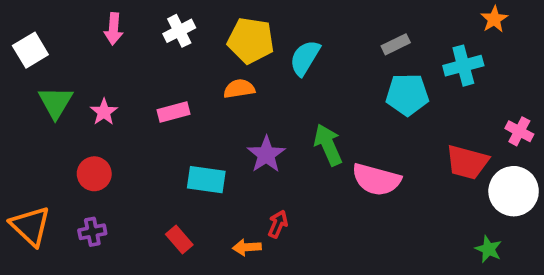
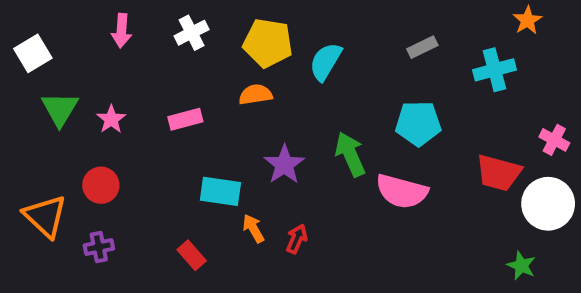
cyan pentagon: (407, 95) -> (418, 123), moved
orange triangle: (30, 226) -> (45, 216), moved
orange arrow: (247, 247) -> (253, 228), moved, turned 64

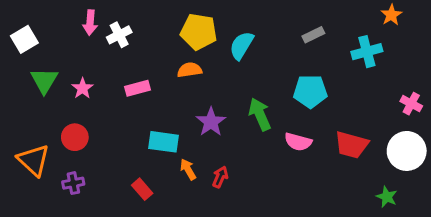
white cross: (192, 33) -> (119, 35), moved
red trapezoid: (499, 173) -> (352, 145), moved
pink semicircle: (402, 191) -> (298, 142), size x0.7

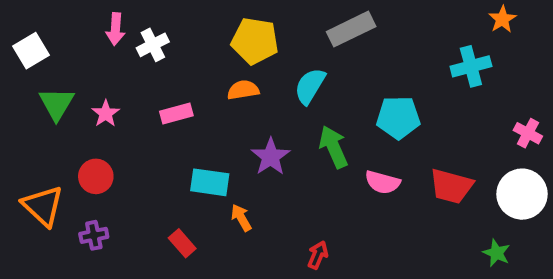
gray rectangle: (313, 35) -> (351, 29), moved, size x1.6
cyan semicircle: (241, 45) -> (310, 86), moved
red arrow: (220, 177) -> (318, 255), moved

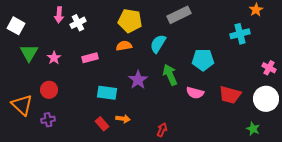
white square: (31, 51) -> (16, 26), turned -30
orange arrow: (241, 218) -> (123, 119), moved, turned 128
red rectangle: (182, 243) -> (102, 124), moved

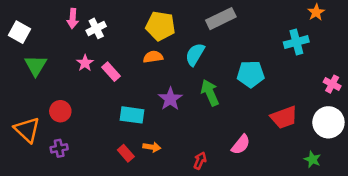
pink star: (54, 58) -> (85, 63), moved
pink rectangle: (90, 58) -> (111, 72), turned 63
pink semicircle: (195, 93) -> (241, 145), moved, turned -66
red trapezoid: (230, 95) -> (284, 117), turned -35

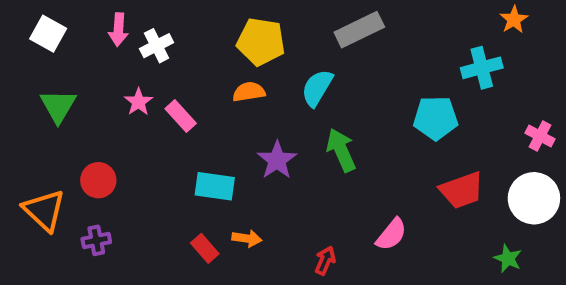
white square: (20, 32) -> (48, 34), moved
cyan pentagon: (251, 74) -> (436, 118), moved

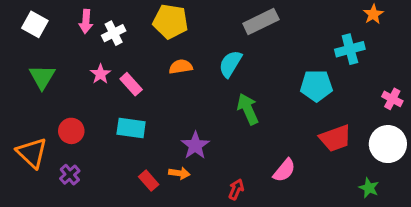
yellow pentagon: (261, 42) -> (170, 21), moved
purple star: (277, 160) -> (195, 145), moved
cyan rectangle: (215, 186) -> (131, 128), moved
purple cross: (96, 240) -> (70, 175), turned -30

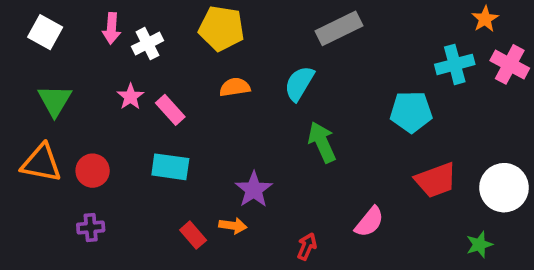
pink cross: (392, 99) -> (510, 64), moved, size x1.4
orange triangle: (32, 153) -> (41, 163), moved, turned -32
purple cross: (70, 175) -> (91, 227), turned 36
green star: (369, 188) -> (479, 245), turned 30

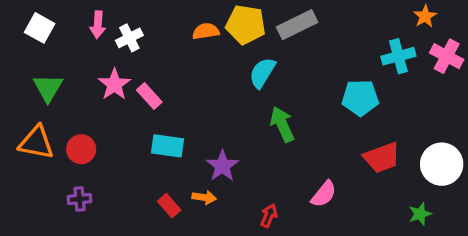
yellow pentagon: (221, 28) -> (246, 25), moved
orange semicircle: (235, 87) -> (206, 31), moved
pink star: (130, 97) -> (114, 84), size x1.4
cyan rectangle: (170, 167) -> (168, 146), moved

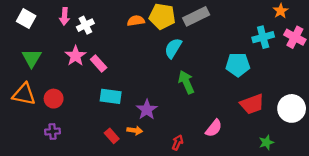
green star: (420, 214) -> (266, 142), moved

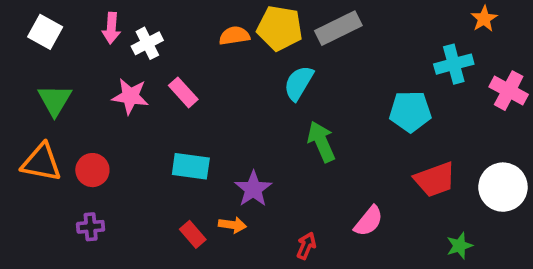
pink cross: (295, 37) -> (509, 91), moved
pink star: (76, 56) -> (130, 96), turned -30
pink rectangle: (99, 64) -> (183, 92), moved

